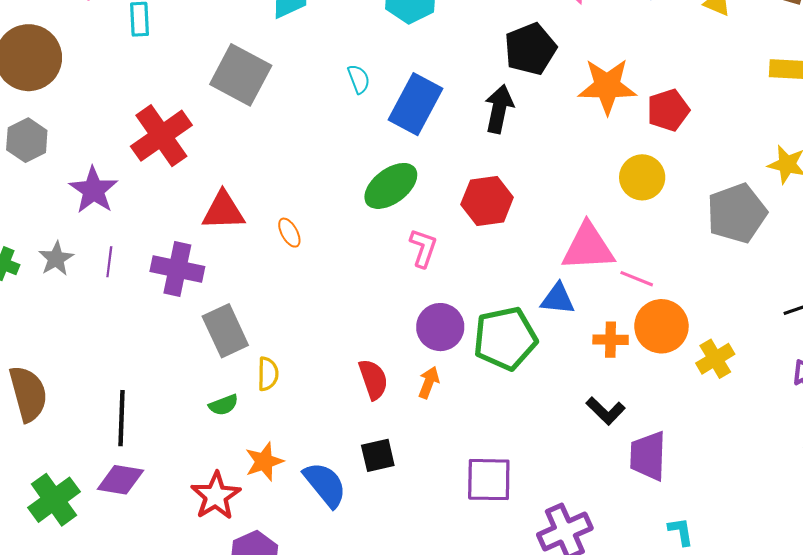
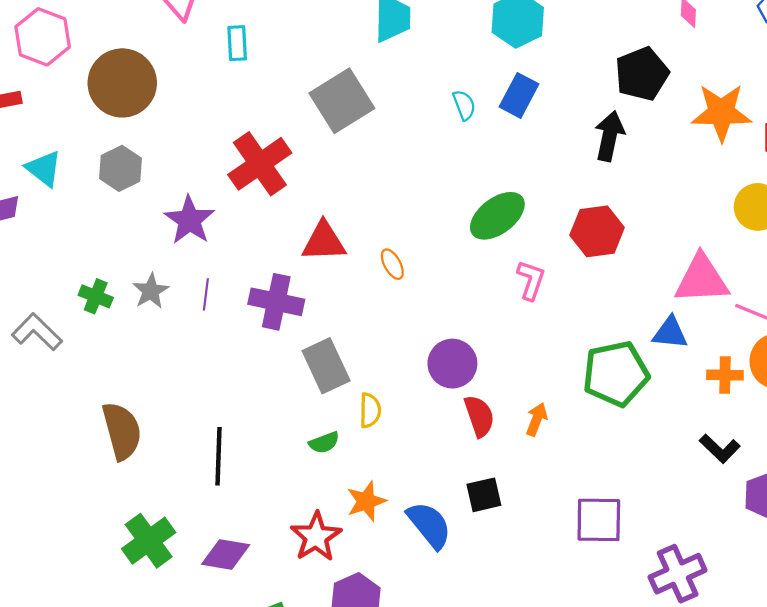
gray square: (241, 75) -> (342, 101), turned 30
blue rectangle: (415, 104) -> (519, 95), moved, size x0.7
purple circle: (440, 327) -> (452, 364), moved
purple diamond: (120, 480) -> (226, 554), moved

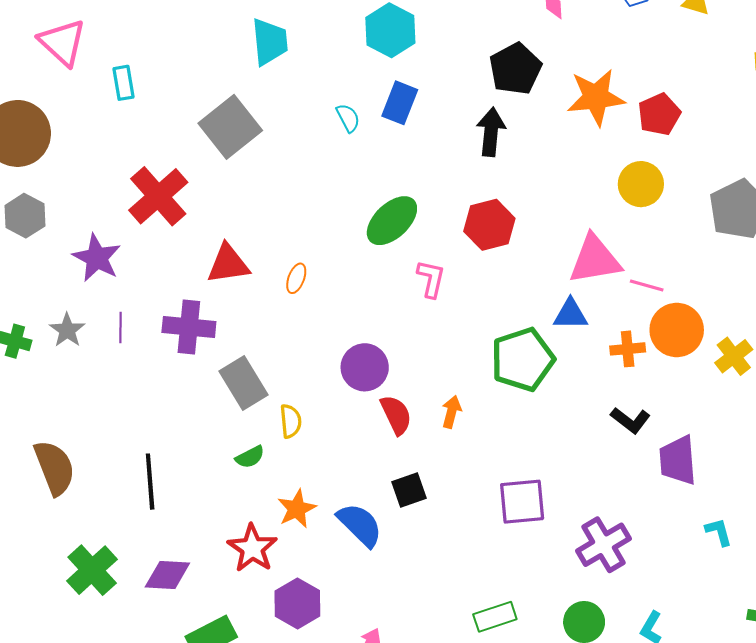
orange ellipse: (392, 264) -> (296, 278), turned 56

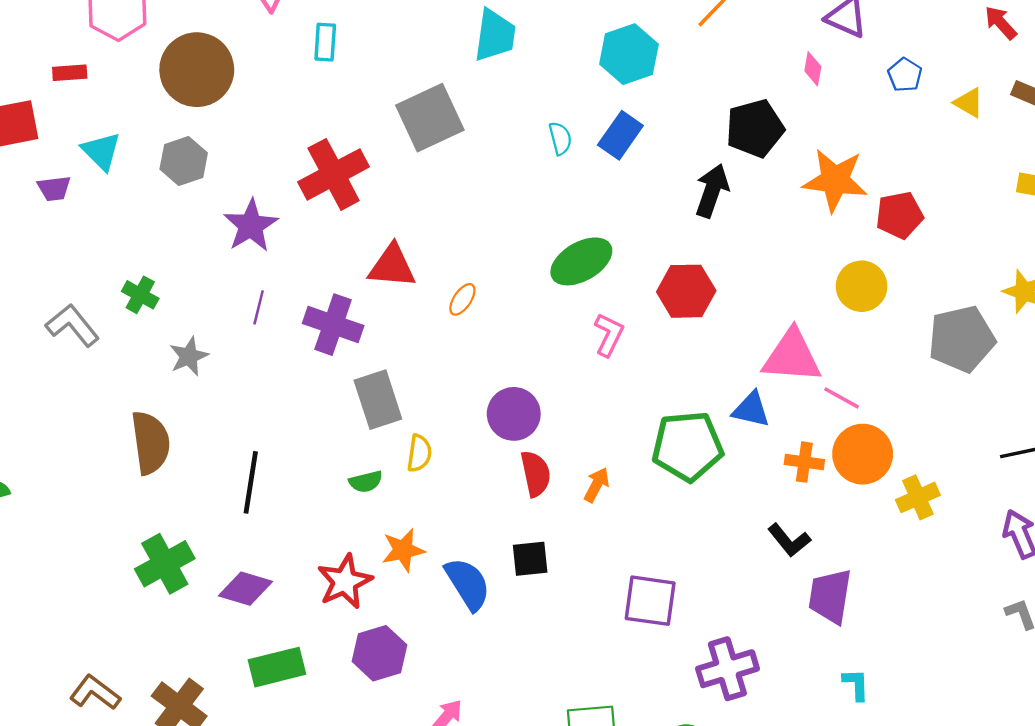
gray star: (67, 330) -> (189, 356), moved

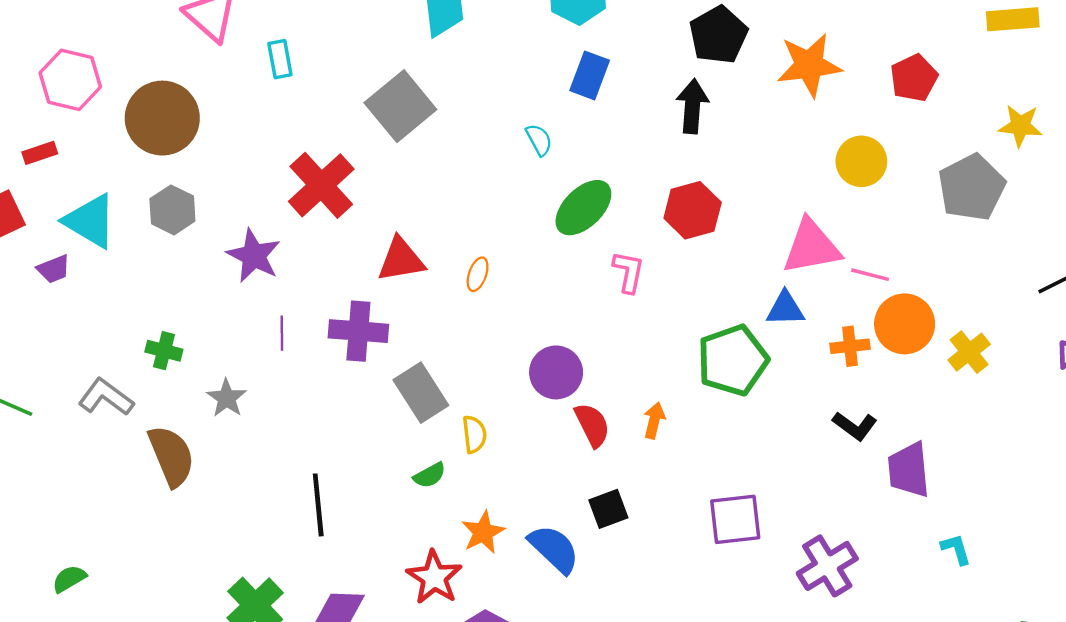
cyan semicircle: (560, 138) -> (539, 140), moved
cyan triangle: (101, 151) -> (90, 221), size x1.4
red pentagon: (899, 215) -> (914, 78), moved
brown semicircle: (151, 443) -> (171, 456), moved

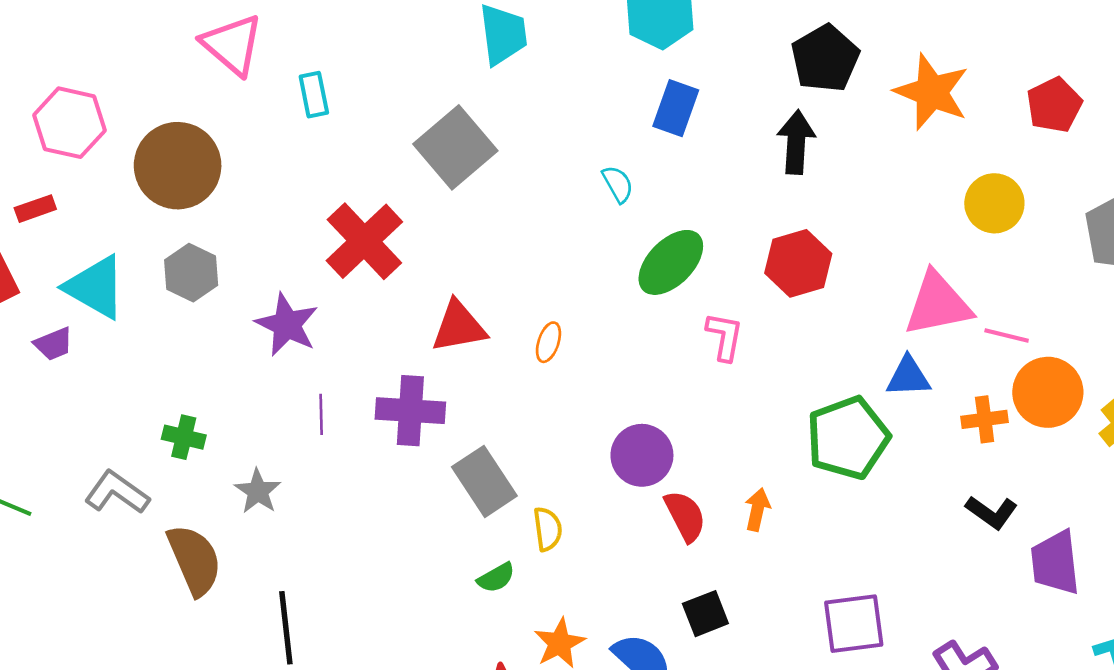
orange star: (809, 65) -> (932, 92), turned 30
black line: (318, 505) -> (286, 628), moved

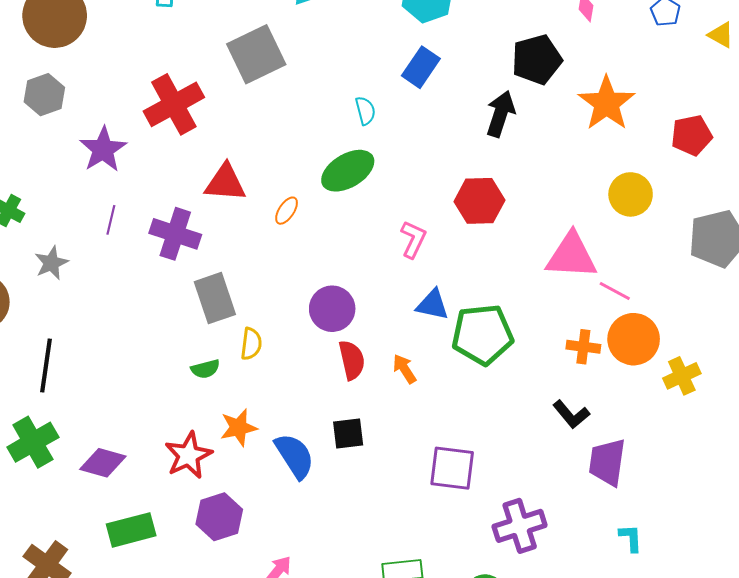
green ellipse: (671, 262) -> (348, 171), moved
blue triangle: (908, 377) -> (433, 305), moved
orange arrow: (757, 510) -> (405, 369), turned -60

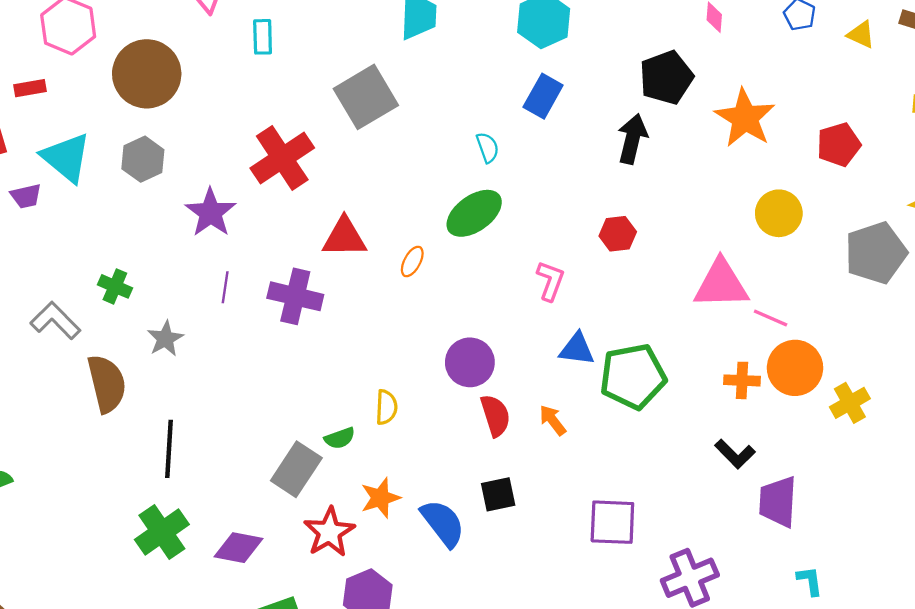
red hexagon: (479, 201) -> (618, 234), size x0.7
gray rectangle: (215, 298) -> (296, 469), moved, turned 57

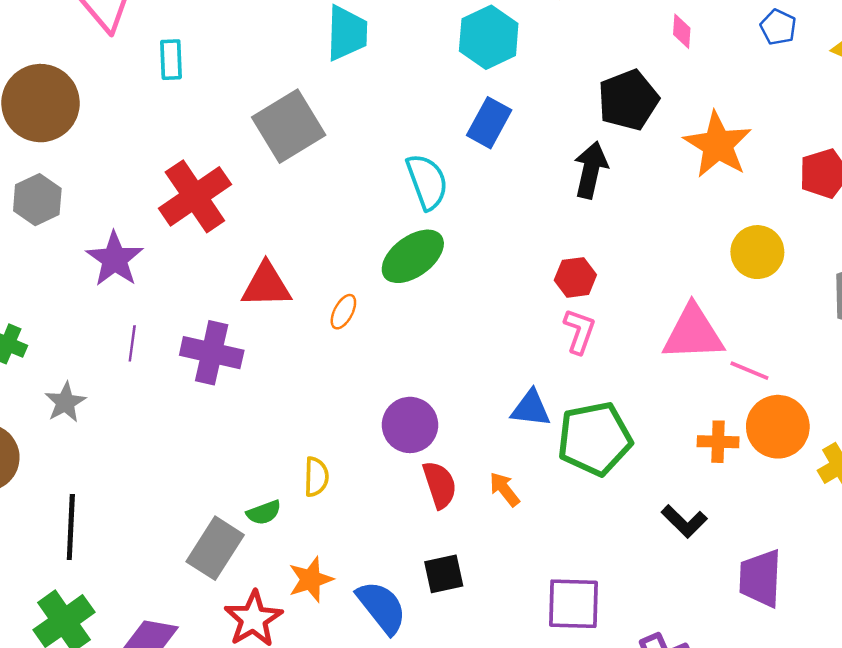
cyan semicircle: (488, 148) -> (427, 182), size x1.6
pink L-shape: (550, 281) -> (579, 331), moved
black L-shape: (735, 454) -> (684, 521), moved

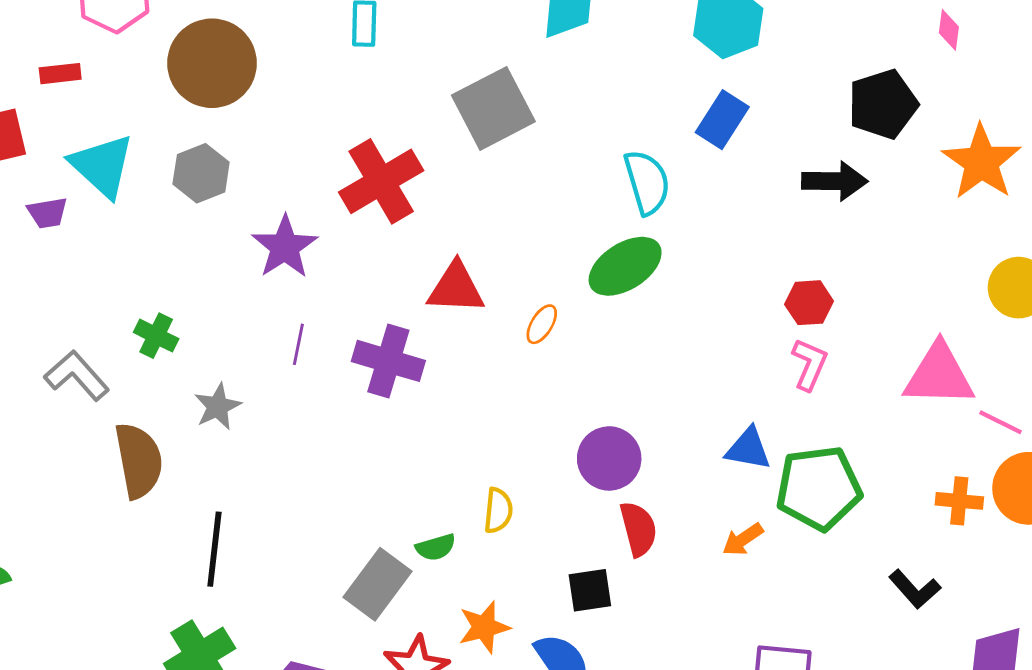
black arrow: (591, 170) -> (835, 181), turned 74
orange arrow: (504, 489) -> (743, 539), moved, turned -90
black square: (444, 574) -> (590, 590), moved

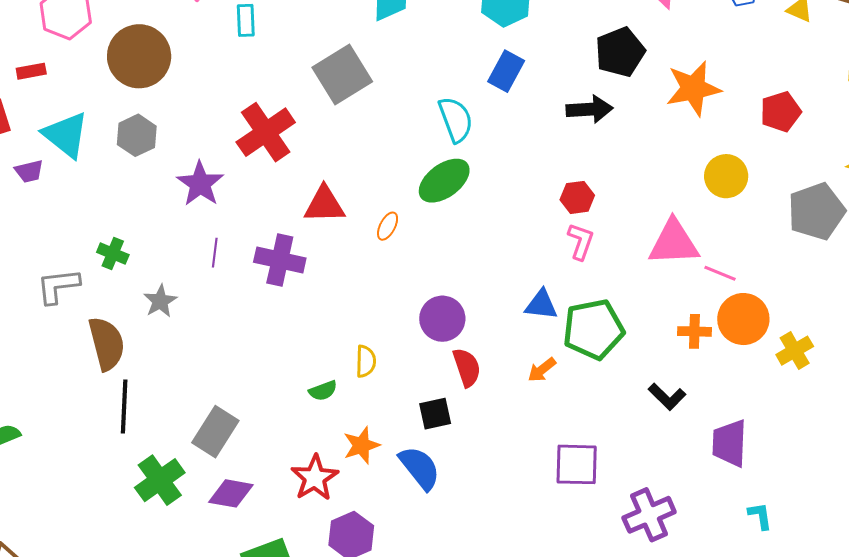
orange star: (981, 162) -> (693, 88), turned 30
gray L-shape: (77, 376) -> (58, 286), turned -51
black line: (214, 549) -> (124, 406), moved
gray rectangle: (377, 584) -> (215, 432), moved

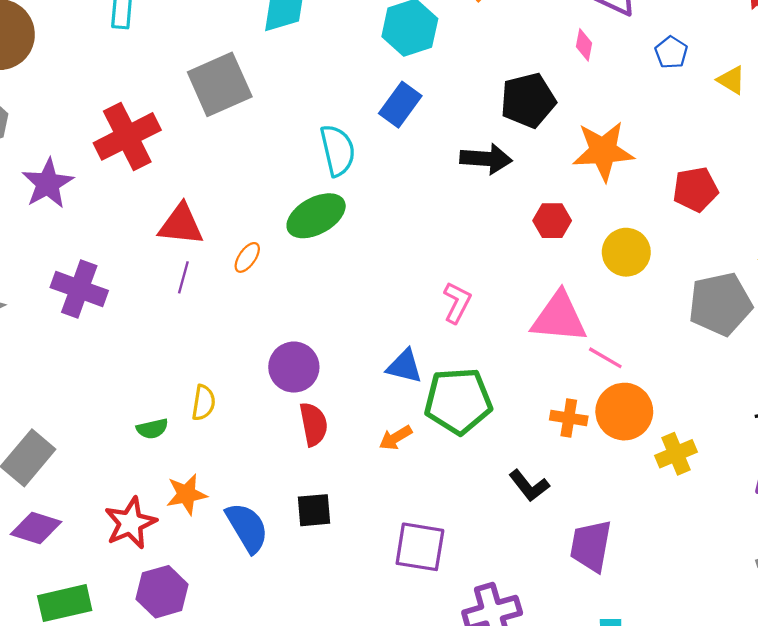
red hexagon: (577, 197) -> (552, 221), moved
purple line: (215, 253) -> (183, 277), moved
purple cross: (280, 260) -> (79, 289), moved
black square: (435, 414) -> (314, 510), moved

